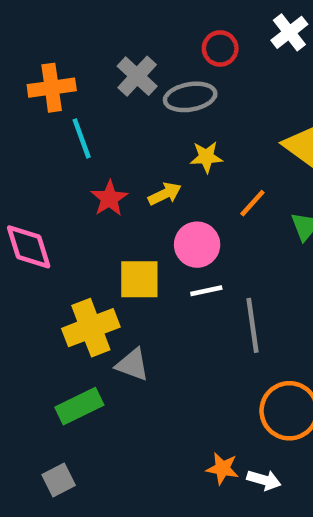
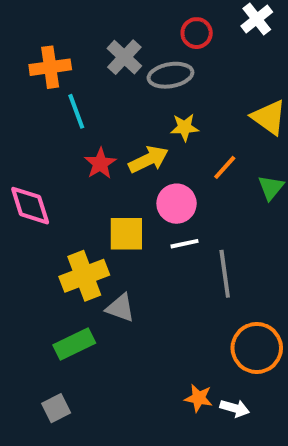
yellow arrow: (165, 194) -> (148, 159), size x1.4

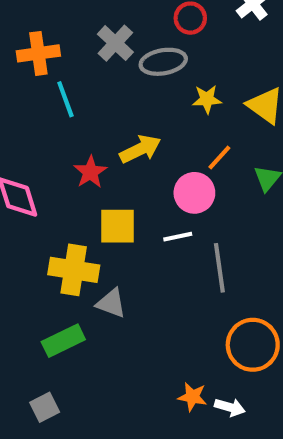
yellow star: (185, 127) -> (207, 99), moved
red star: (100, 163) -> (90, 172), moved
pink circle: (177, 204) -> (194, 193), moved
yellow cross: (84, 276) -> (74, 270), turned 30

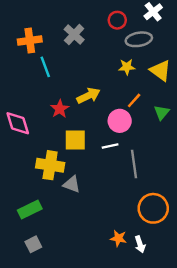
gray ellipse: (163, 62) -> (139, 39), moved
green rectangle: (63, 341) -> (30, 210), moved
white arrow: (230, 407) -> (140, 244), turned 56

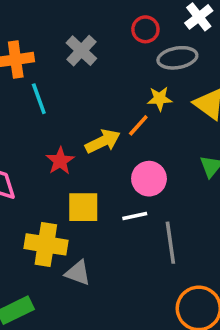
orange line: (134, 100) -> (138, 125), moved

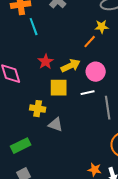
yellow arrow: (103, 141) -> (71, 66), moved
yellow cross: (46, 244) -> (38, 109), size x0.7

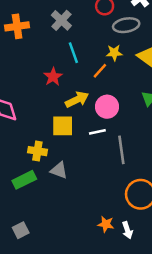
cyan line: (34, 27) -> (73, 53), moved
red star: (46, 62) -> (53, 77), moved
green rectangle: (21, 146) -> (24, 180), moved

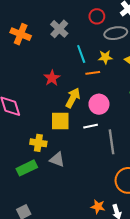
orange cross: (17, 26) -> (21, 34), turned 30
cyan line: (73, 53) -> (81, 54), moved
orange line: (100, 71) -> (93, 73), turned 40
yellow arrow: (77, 99) -> (73, 98), turned -36

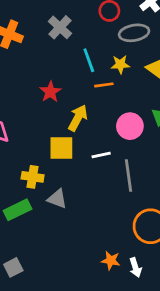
pink circle: (99, 104) -> (130, 126), moved

